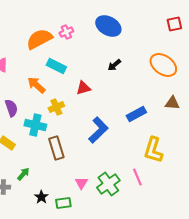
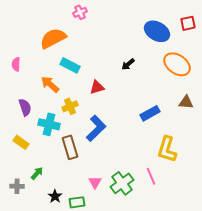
blue ellipse: (108, 26) -> (157, 31), moved
pink cross: (66, 32) -> (80, 12), moved
blue L-shape: (98, 130) -> (96, 128), moved

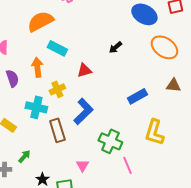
orange arrow: (50, 84) -> (37, 67), turned 42
purple semicircle: (25, 107) -> (12, 78), moved
pink line: (151, 176) -> (127, 165), moved
green cross: (122, 183) -> (110, 141), moved, turned -30

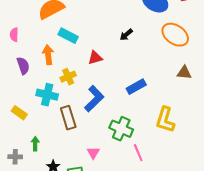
blue rectangle: (137, 96) -> (136, 87), moved
green arrow: (24, 156) -> (35, 144), turned -40

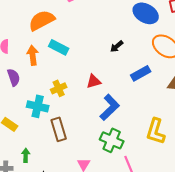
orange arrow: (48, 55) -> (33, 55), moved
red triangle: (95, 58) -> (94, 81), moved
blue rectangle: (136, 87) -> (141, 73), moved
blue L-shape: (94, 99) -> (110, 107), moved

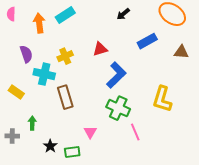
cyan rectangle: (59, 47) -> (65, 15), turned -60
purple semicircle: (14, 77) -> (26, 54), moved

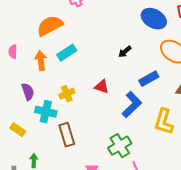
red triangle: (100, 49) -> (102, 87), turned 35
blue L-shape: (116, 75) -> (132, 105), moved
yellow L-shape: (162, 99) -> (164, 122), moved
green cross: (118, 108) -> (120, 146), turned 35

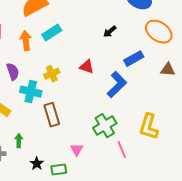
yellow L-shape: (164, 122) -> (149, 127), moved

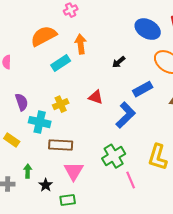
orange arrow: (26, 41) -> (81, 44), moved
brown rectangle: (52, 115) -> (61, 145), turned -70
pink triangle: (77, 150) -> (74, 171), moved, size x1.5
black star: (37, 164) -> (46, 185), moved

